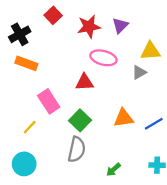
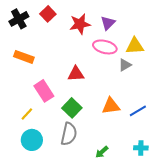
black cross: (20, 34) -> (19, 19), moved
pink ellipse: (103, 58) -> (105, 47), moved
cyan circle: (24, 164) -> (32, 140), moved

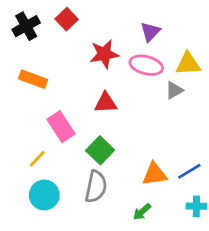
red star: (80, 24) -> (104, 54), moved
orange triangle: (111, 106) -> (155, 174), moved
blue line: (138, 111) -> (189, 171), moved

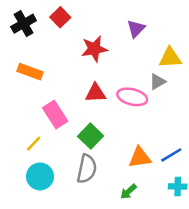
pink ellipse: (146, 65) -> (132, 97), moved

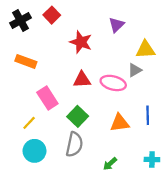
red star: (94, 49) -> (81, 42), turned 30
blue line: (171, 155) -> (148, 115), moved, turned -60
orange triangle: (140, 157) -> (120, 123), moved

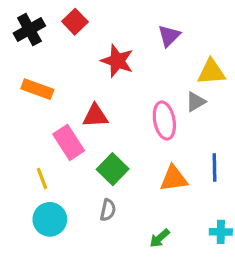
red triangle: (82, 80) -> (95, 116), moved
pink ellipse: (113, 83) -> (164, 121), turned 65
yellow line: (29, 123) -> (42, 179), turned -64
gray semicircle: (74, 144) -> (108, 210), size x0.6

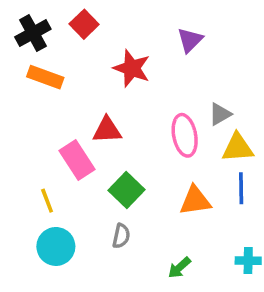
yellow triangle: (211, 72) -> (238, 148), moved
orange rectangle: (37, 89) -> (45, 77), moved

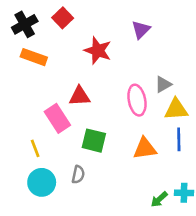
green square: (126, 190) -> (94, 141), turned -30
gray semicircle: (121, 236) -> (78, 175), moved
green arrow: (179, 268) -> (159, 199), moved

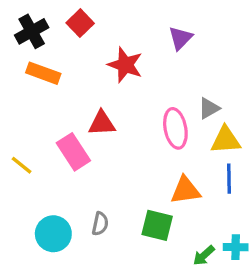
green square: (94, 141) -> (157, 225), moved
yellow line: (35, 148) -> (22, 165), moved, turned -30

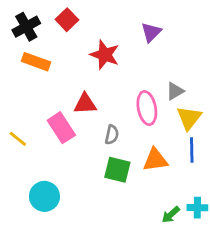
yellow triangle: (226, 140) -> (189, 118), turned -48
gray semicircle: (100, 224) -> (112, 135), moved
green square: (157, 225) -> (117, 170), moved

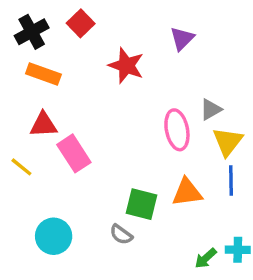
red triangle: (85, 104) -> (43, 125), moved
gray semicircle: (112, 135) -> (121, 235), moved, turned 114

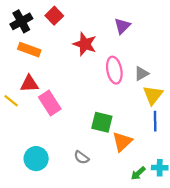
pink ellipse: (177, 130) -> (114, 70), moved
yellow line: (21, 167) -> (11, 101), moved
orange triangle: (187, 192) -> (122, 142), moved, turned -35
green square: (141, 204) -> (102, 122), moved

